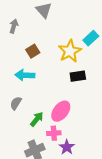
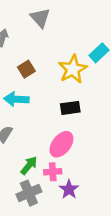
black rectangle: (78, 76) -> (70, 108), moved
green arrow: (37, 119) -> (29, 165), moved

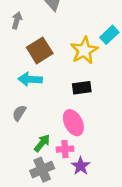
brown square: (26, 69) -> (40, 50), size x1.5
pink ellipse: (61, 144) -> (73, 123), turned -65

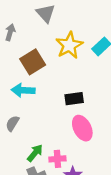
yellow star: (84, 50) -> (69, 45), moved
pink ellipse: (73, 123) -> (82, 128), moved

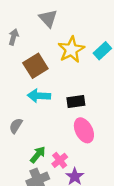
cyan arrow: (23, 90) -> (39, 96), moved
pink cross: (57, 159) -> (60, 160), turned -35

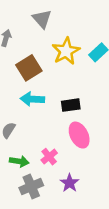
green arrow: (38, 155) -> (19, 161), moved, turned 60
pink cross: (60, 160) -> (49, 157), moved

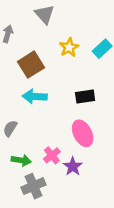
yellow star: (66, 51) -> (69, 47), size x0.7
black rectangle: (71, 105) -> (85, 96), moved
purple star: (70, 183) -> (73, 166), moved

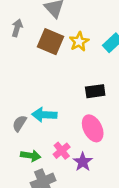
brown square: (31, 65) -> (51, 42), moved, turned -35
cyan arrow: (35, 96) -> (44, 115), moved

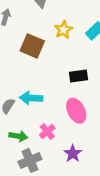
brown square: (51, 42) -> (32, 46), moved
purple star: (83, 162) -> (73, 153), moved

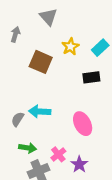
black rectangle: (79, 76) -> (91, 77), moved
pink cross: (47, 131) -> (58, 154), moved

